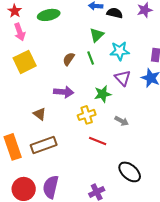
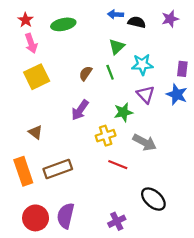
purple arrow: (64, 92) -> (80, 110), turned 120
brown triangle: (40, 114) -> (36, 132), moved
gray arrow: (122, 121) -> (145, 142), size x1.5

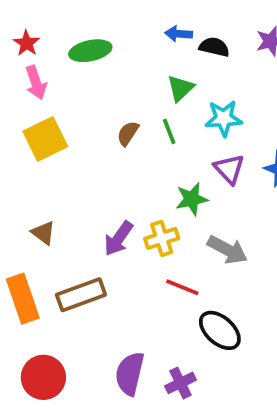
purple arrow: (80, 110) -> (118, 238), moved
black ellipse: (153, 199) -> (220, 330), moved
purple semicircle: (66, 216) -> (130, 374), moved

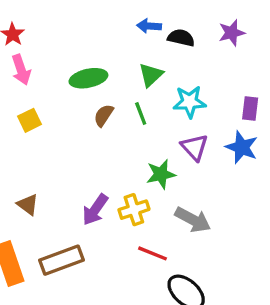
green ellipse: (90, 51) -> (88, 78), moved
yellow square: (45, 139) -> (29, 120), size x0.6

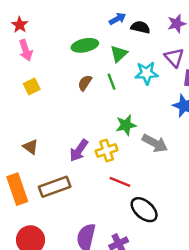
blue arrow: (149, 26) -> (117, 19), turned 147
green ellipse: (88, 78) -> (85, 45), moved
purple triangle: (195, 147) -> (174, 57), moved
gray arrow: (193, 220) -> (155, 143), moved

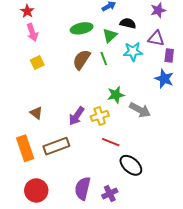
black semicircle: (140, 27) -> (128, 23), moved
purple triangle: (174, 57) -> (156, 38), turned -36
brown semicircle: (85, 83) -> (82, 60), size x1.5

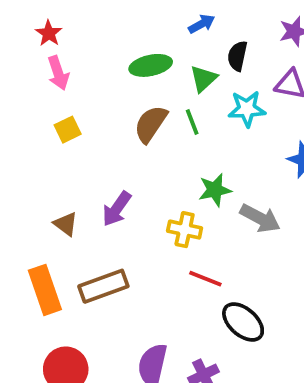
black semicircle: (128, 23) -> (237, 56), turned -91
purple arrow: (77, 116) -> (117, 209), moved
yellow cross: (100, 116) -> (185, 230), turned 30

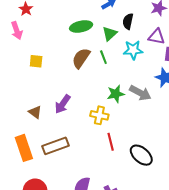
pink arrow: (58, 73) -> (17, 31), moved
yellow square: (68, 130) -> (36, 61), turned 32
gray arrow: (260, 218) -> (140, 93), moved
red line: (205, 279) -> (111, 142), turned 54
black ellipse: (243, 322) -> (141, 155), moved

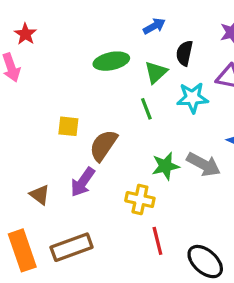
brown semicircle: (81, 58) -> (103, 145), moved
yellow square: (36, 61) -> (68, 126), moved

